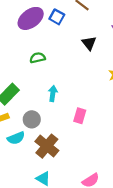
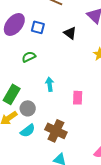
blue square: (57, 17) -> (38, 27), moved
gray circle: (32, 119) -> (28, 108), moved

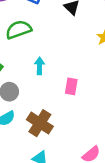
green semicircle: (29, 57) -> (19, 30), size x1.5

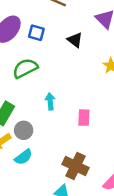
brown cross: (40, 123) -> (76, 166), moved

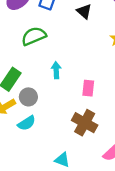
brown cross: (76, 166) -> (85, 123), moved

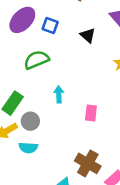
cyan semicircle: (27, 123) -> (28, 148), turned 36
brown cross: (85, 123) -> (88, 163), moved

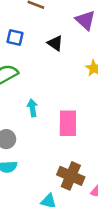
pink rectangle: (91, 113) -> (68, 123), size x1.5

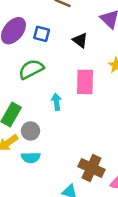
pink rectangle: (68, 123) -> (85, 82), moved

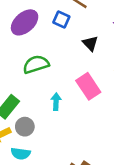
blue square: (42, 34) -> (61, 20), moved
pink rectangle: (85, 82) -> (88, 86), turned -45

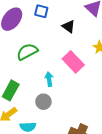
gray circle: (25, 127) -> (43, 102), moved

